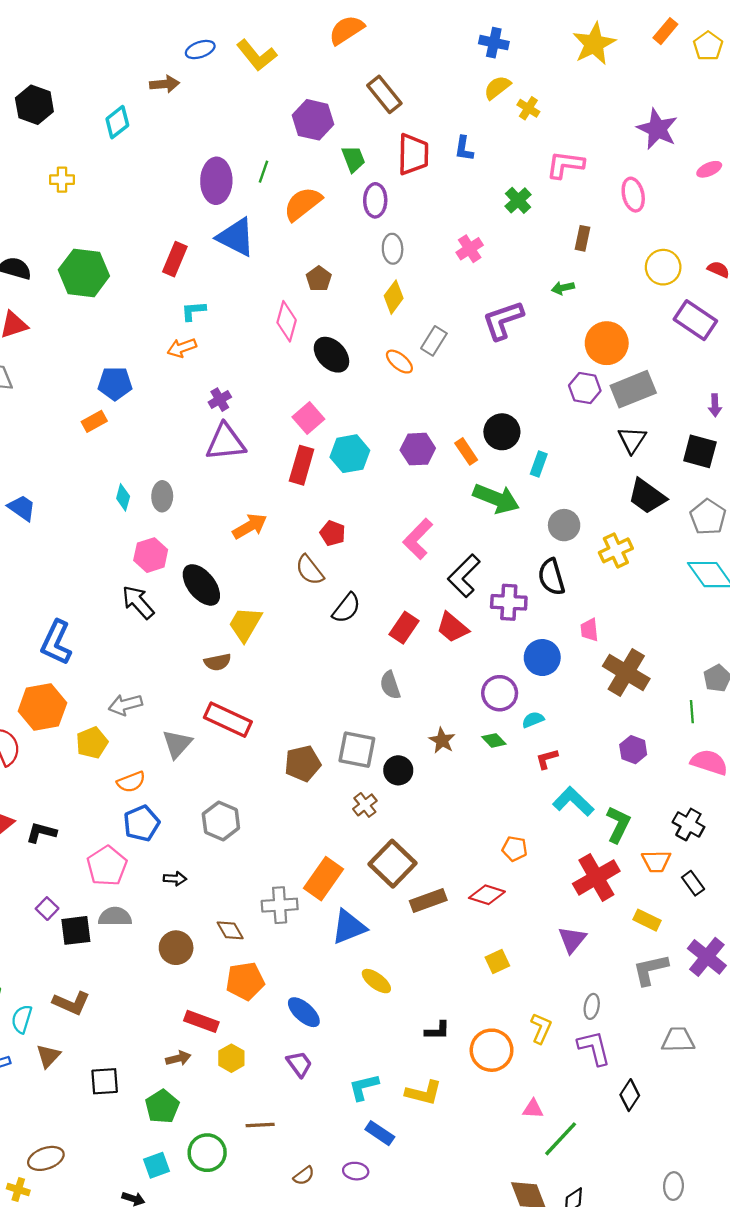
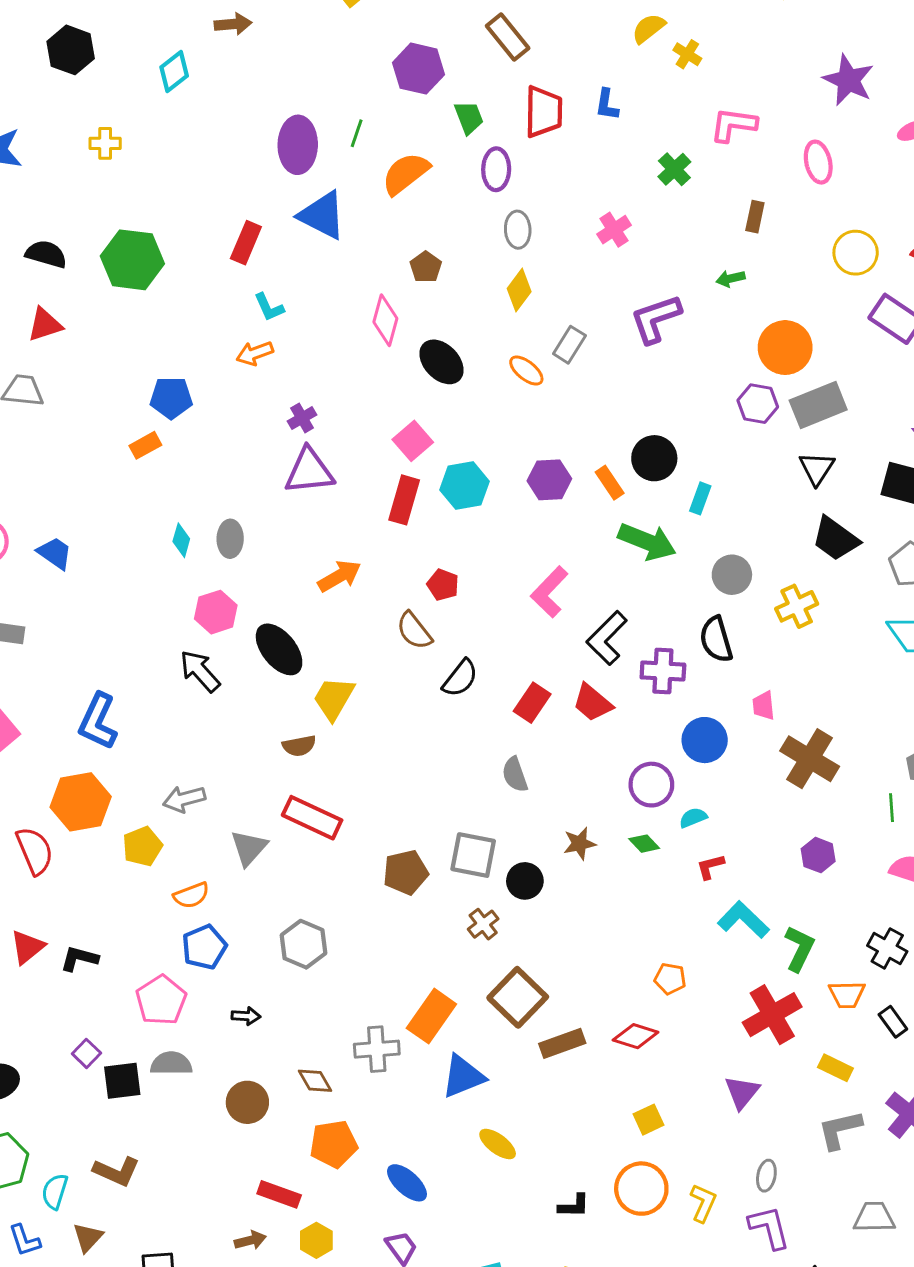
cyan L-shape: (193, 311) -> (269, 307), turned -110
brown star: (442, 740) -> (580, 844), turned 30
orange circle: (492, 1050) -> (641, 1189), moved

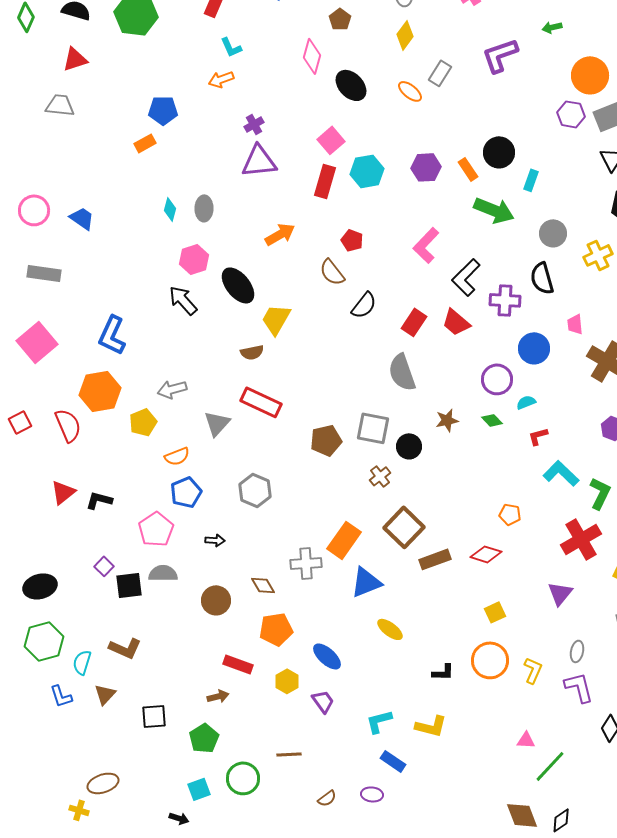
gray semicircle: (515, 775) -> (402, 372), size x1.5
yellow hexagon: (316, 1240) -> (287, 681), moved

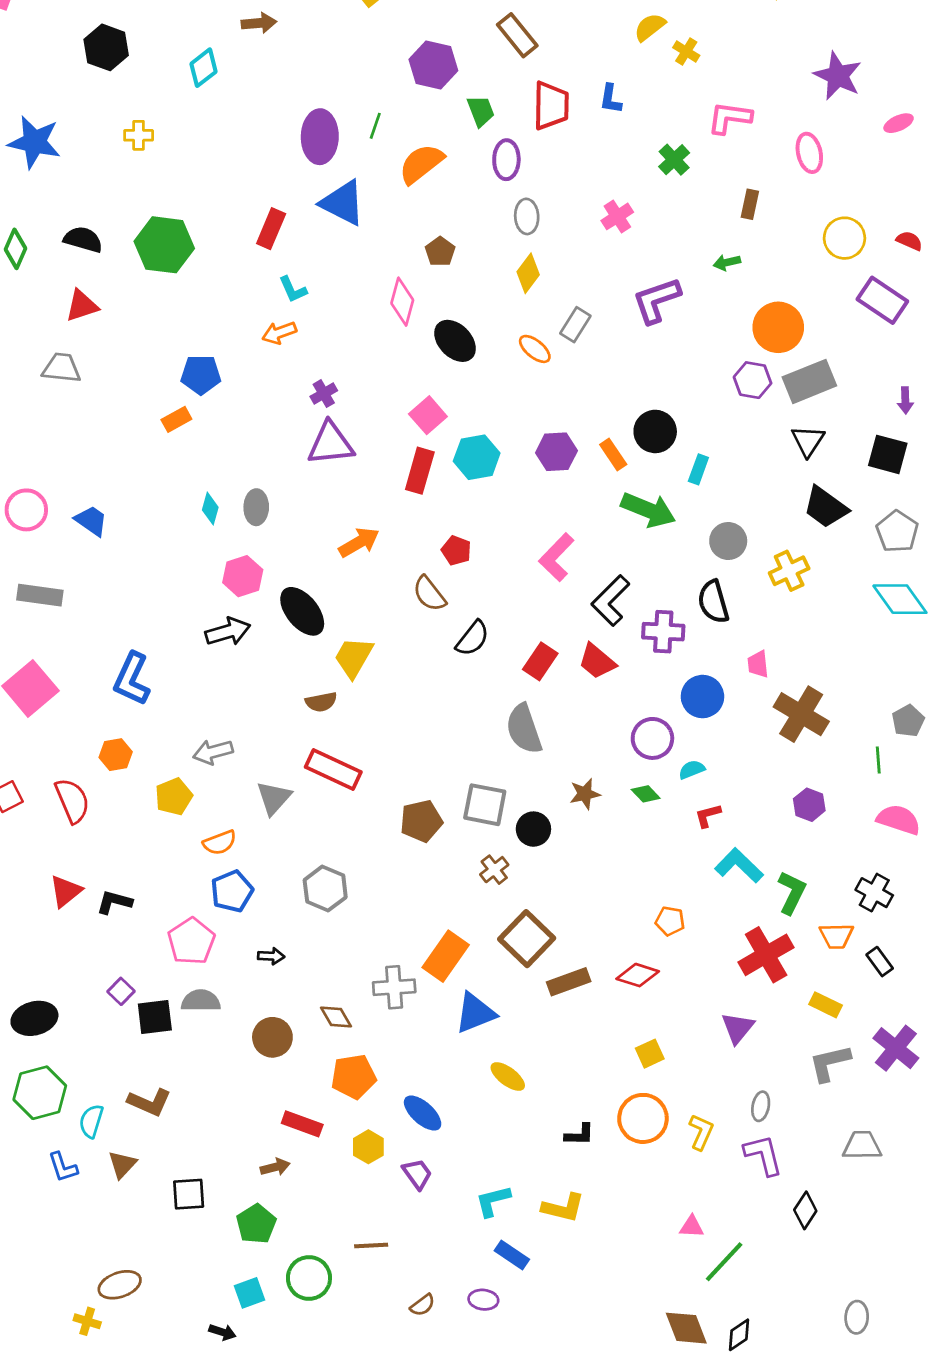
black arrow: (183, 300) -> (228, 632), turned 116
orange hexagon: (100, 391) -> (116, 755), size x0.6

